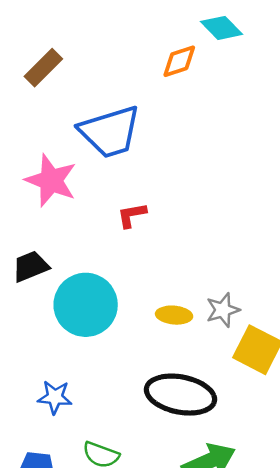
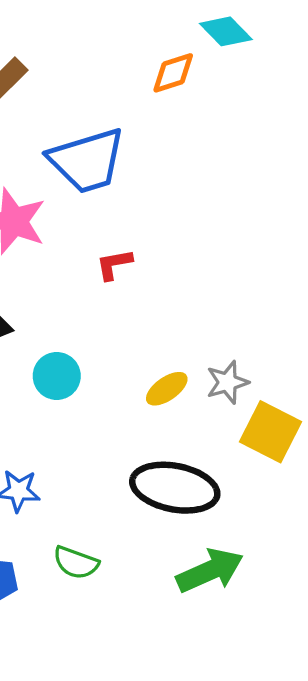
cyan circle: (86, 305) -> (57, 376), size x0.6
yellow ellipse: (174, 315) -> (167, 389), turned -40

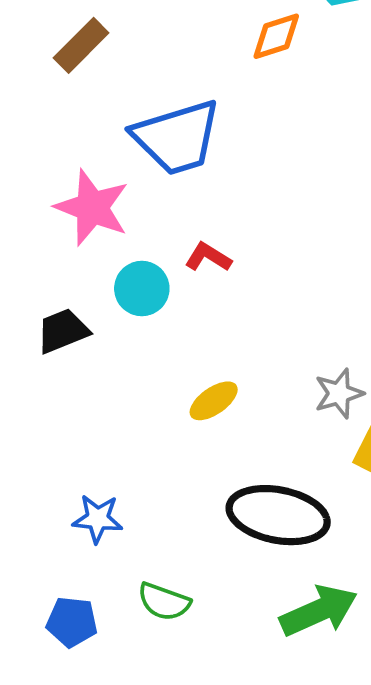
red L-shape: (114, 264) -> (208, 257), turned 42
cyan circle: (57, 376) -> (142, 289), moved
yellow ellipse: (167, 389) -> (214, 401), moved

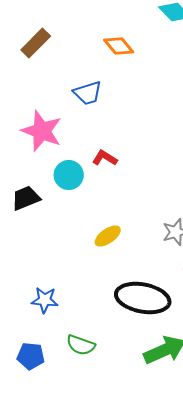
orange diamond: (276, 36) -> (119, 46), moved, turned 68
blue trapezoid: (177, 138) -> (88, 93), size x0.6

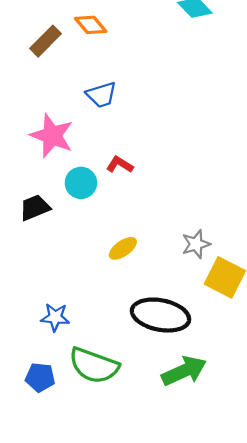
orange diamond: (119, 46) -> (91, 25), moved
green semicircle: (81, 345) -> (94, 366), size x1.6

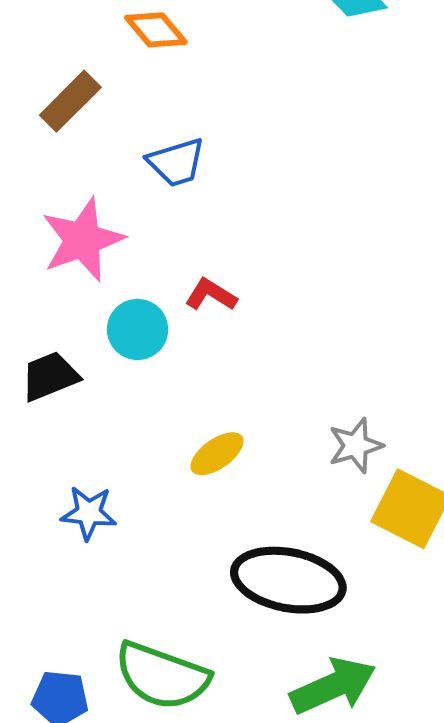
brown rectangle: (45, 41) -> (70, 101), moved
pink star: (52, 136) -> (83, 240), turned 30
blue star: (55, 317) -> (89, 513), moved

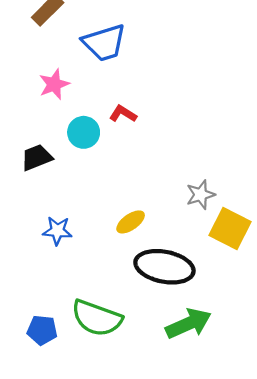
blue trapezoid: (176, 162) -> (104, 43), size x1.4
pink star: (83, 240) -> (54, 84), size x0.7
yellow ellipse: (217, 454) -> (131, 222), moved

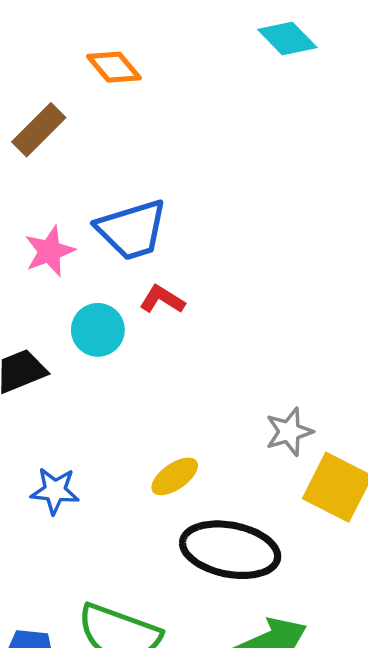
blue trapezoid: (104, 43) -> (132, 230), moved

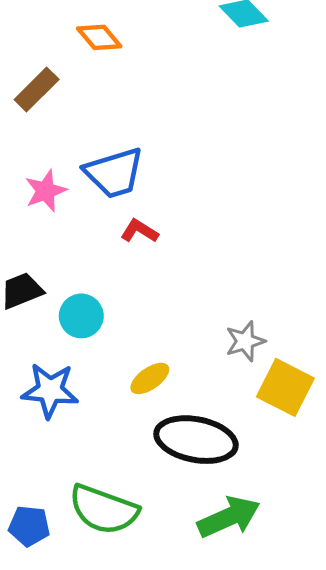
cyan circle: (98, 330) -> (81, 316), moved
blue star: (55, 491) -> (50, 390), size x1.4

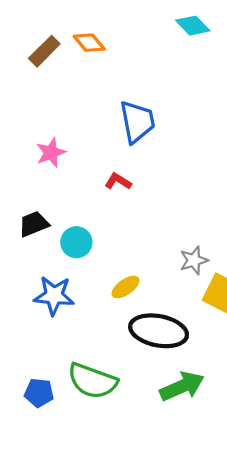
brown rectangle: (37, 90) -> (44, 51), moved
blue trapezoid: (114, 173) -> (137, 122), moved, turned -84

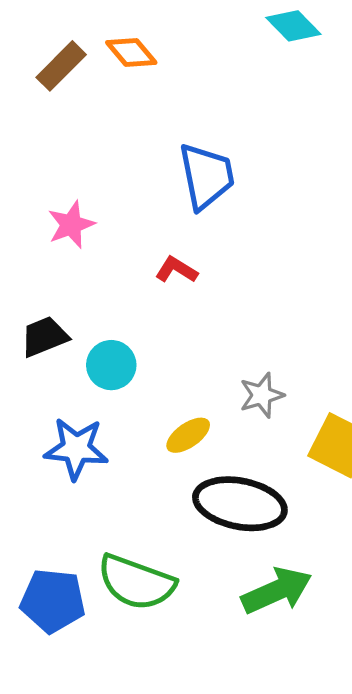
gray star: (194, 260) -> (262, 395), moved
blue pentagon: (39, 393) -> (53, 601), size x1.4

